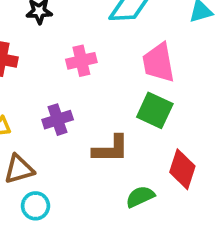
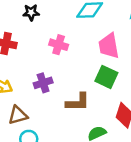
pink cross: (81, 61) -> (59, 45), turned 30

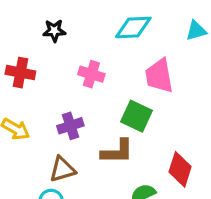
green square: (106, 77) -> (137, 116), moved
brown triangle: (18, 115) -> (62, 169), moved

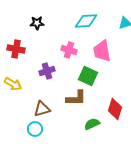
pink cross: (91, 74) -> (69, 50), moved
purple cross: (70, 126) -> (47, 71), moved

